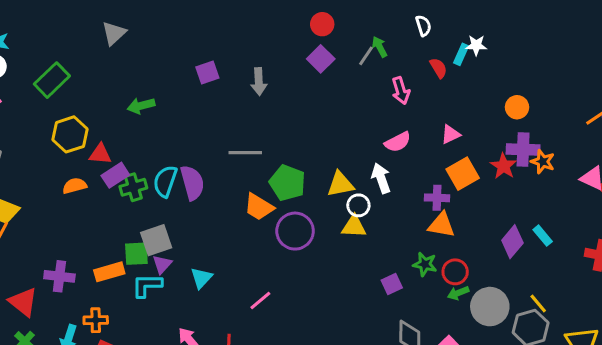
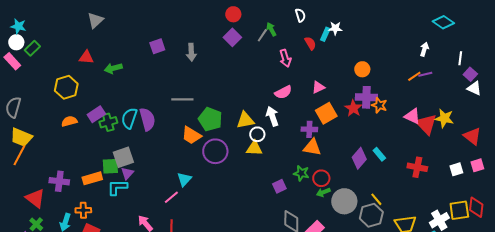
green rectangle: (52, 80) -> (32, 48), moved, size x0.7
red triangle: (100, 154) -> (86, 57), moved
cyan triangle: (201, 278) -> (184, 179), moved
pink line: (260, 301) -> (171, 197), moved

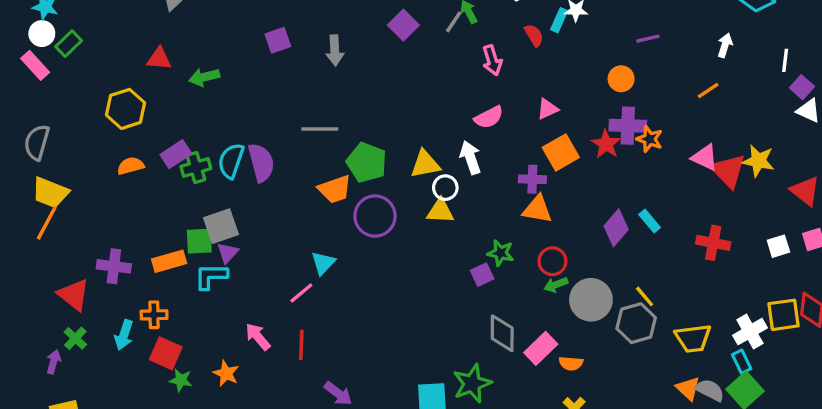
purple line: (425, 74) -> (648, 39), moved
orange trapezoid: (191, 135) -> (335, 189), turned -50
green star: (301, 173) -> (501, 253), moved

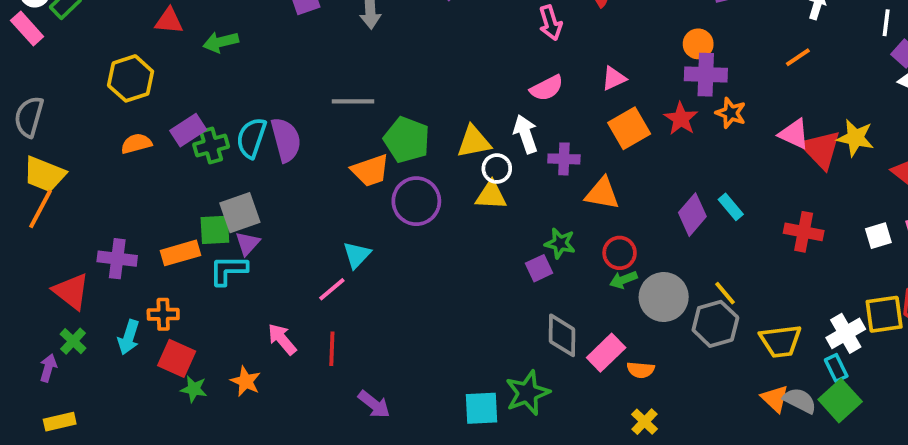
purple cross: (628, 126) -> (706, 75), moved
purple cross: (532, 179) -> (564, 159), moved

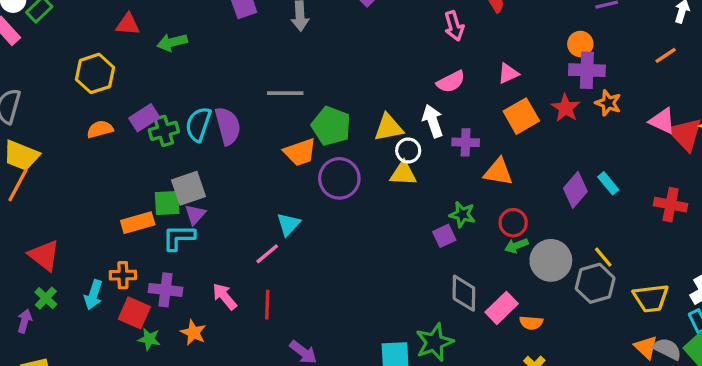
purple cross: (117, 259) -> (166, 290), moved

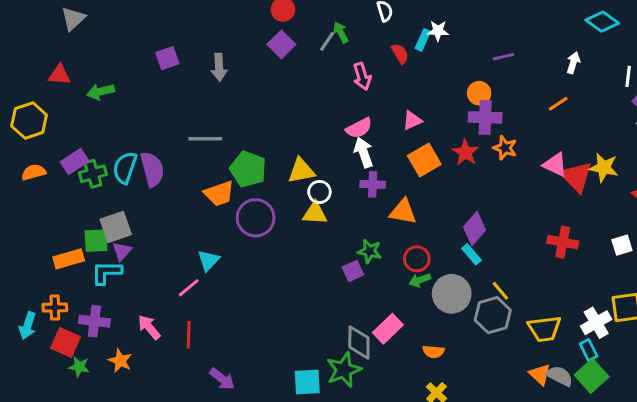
white arrow: (433, 121) -> (364, 152), moved
cyan rectangle: (608, 183) -> (471, 254), moved
gray diamond: (464, 293) -> (359, 342), moved
pink rectangle: (502, 308) -> (388, 329), moved

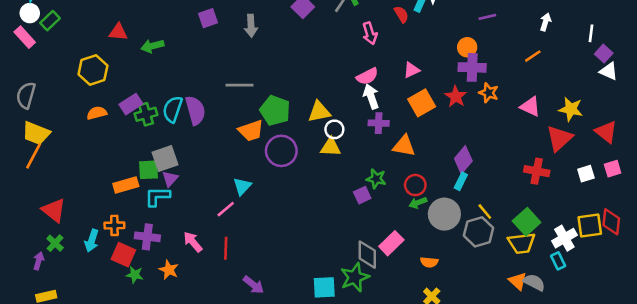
red triangle: (576, 177) -> (559, 138), moved, turned 32
cyan rectangle: (471, 254) -> (461, 181), turned 66
green square: (592, 376) -> (527, 222), moved

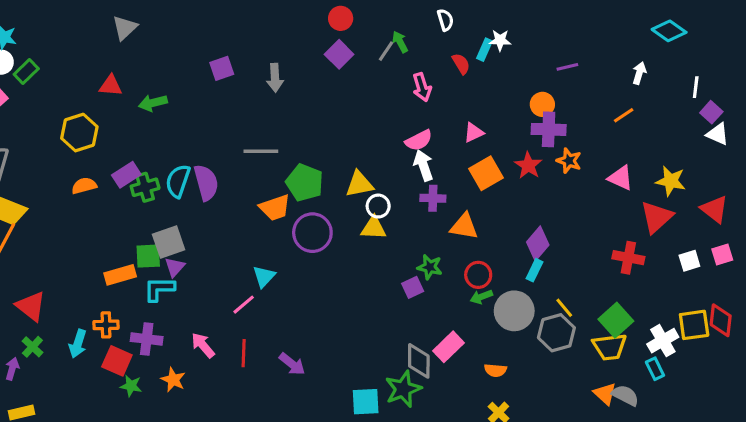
purple arrow: (253, 285) -> (292, 364), moved

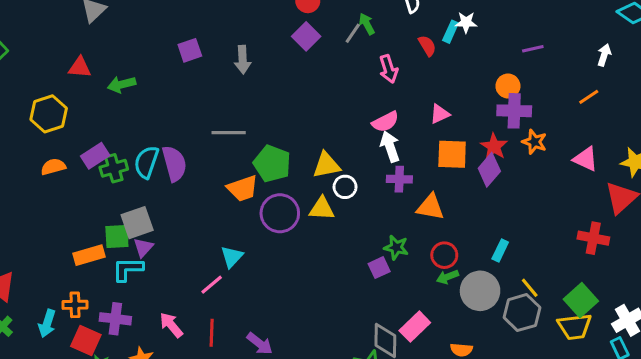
orange square: (486, 173) -> (452, 154), turned 32
yellow triangle: (373, 228) -> (322, 209), moved
purple diamond: (538, 244) -> (489, 170), moved

